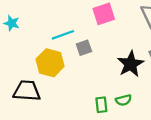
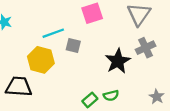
gray square: (84, 48) -> (73, 45), turned 32
green rectangle: (101, 105) -> (90, 100), turned 56

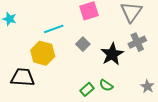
gray square: (73, 45) -> (83, 44), moved, turned 32
green semicircle: (111, 96) -> (106, 85), turned 48

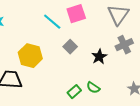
cyan line: (54, 29) -> (52, 22), moved, turned 60
black star: (112, 54) -> (99, 57), size x0.7

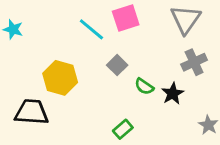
black star: (99, 57) -> (173, 94), moved
green semicircle: (93, 88) -> (144, 86), moved

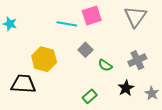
cyan line: (91, 29) -> (67, 24), turned -30
gray cross: (194, 62) -> (137, 60), moved
black star: (173, 94) -> (126, 88), moved

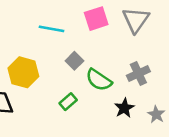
pink square: (92, 16) -> (96, 19), moved
green semicircle: (105, 65) -> (99, 80), size x1.5
green rectangle: (90, 96) -> (68, 102), moved

